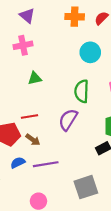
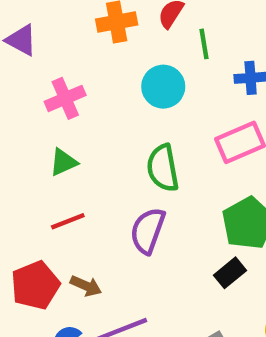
pink cross: (23, 45) -> (65, 98), moved
red line: (29, 117) -> (68, 221), moved

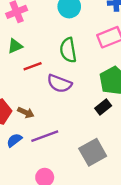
red line: (68, 221) -> (33, 66), moved
purple semicircle: (148, 231) -> (59, 84), turned -90

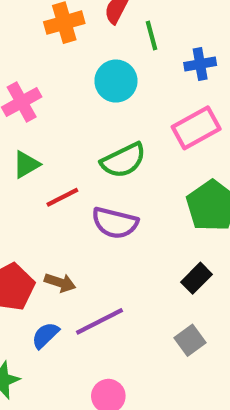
green semicircle: (68, 50) -> (123, 160), turned -100
black rectangle: (103, 107) -> (196, 278), moved
gray square: (93, 152) -> (190, 340), size x0.6

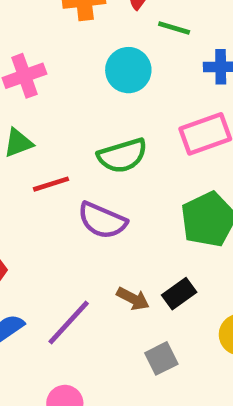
green line: (152, 36) -> (174, 28), turned -68
brown arrow: (60, 283) -> (133, 299), moved
purple line: (100, 321) -> (69, 322), turned -30

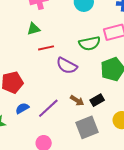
green semicircle: (122, 156) -> (90, 43), moved
gray square: (161, 358) -> (87, 127), size x1.6

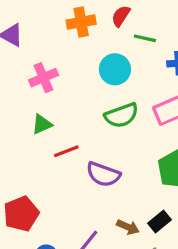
green semicircle: (90, 43) -> (121, 115), moved

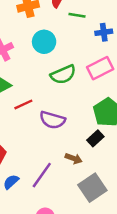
cyan circle: (115, 69) -> (44, 42), moved
black rectangle: (160, 222) -> (95, 138), moved

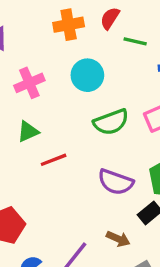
purple semicircle: (52, 120) -> (116, 182), moved

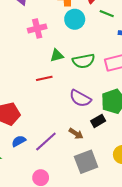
cyan circle: (87, 75) -> (75, 19), moved
green triangle: (28, 132) -> (57, 55), moved

